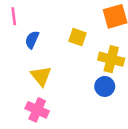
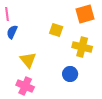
blue semicircle: (32, 40) -> (12, 32), moved
blue circle: (105, 86) -> (70, 74), moved

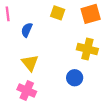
yellow square: (56, 30) -> (58, 13), moved
blue semicircle: (12, 32) -> (27, 30), moved

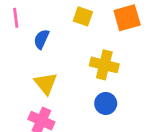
yellow cross: (87, 49) -> (104, 65), moved

